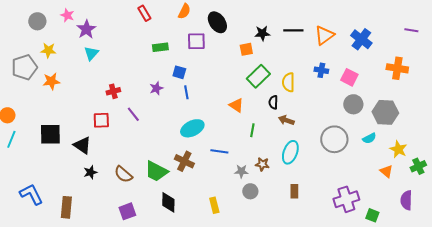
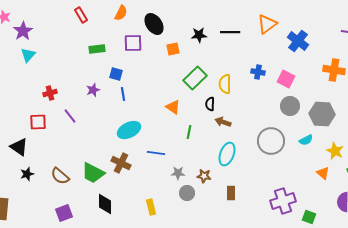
orange triangle: (324, 35) -> (267, 24), moved
orange square: (246, 49) -> (173, 49), moved
brown star: (262, 164) -> (204, 176), moved

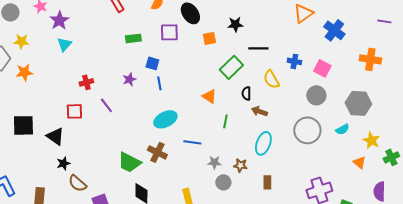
black line: (230, 32) -> (258, 48), moved
yellow semicircle: (225, 84) -> (271, 79), moved, turned -30
gray circle: (290, 106) -> (316, 95), moved
brown semicircle: (60, 176) -> (77, 183), moved

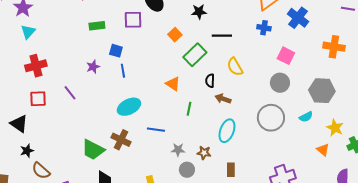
orange square: (209, 38) -> (175, 35), moved, turned -32
blue cross: (294, 61) -> (264, 28), moved
red cross: (86, 82) -> (36, 66), moved, size x1.5

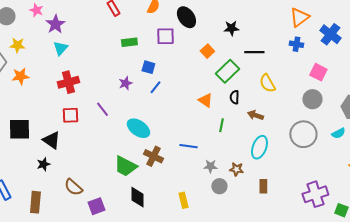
blue line: (123, 71) -> (155, 87), turned 48
black semicircle: (210, 81) -> (234, 97), moved
cyan ellipse: (129, 107) -> (138, 128), moved, turned 60
black star: (27, 151) -> (43, 164), moved

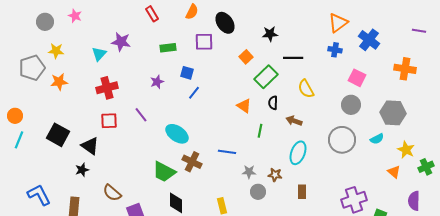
purple star: (55, 24) -> (121, 42), moved, turned -30
purple star: (125, 83) -> (157, 82), moved
black square: (19, 129) -> (58, 135), turned 30

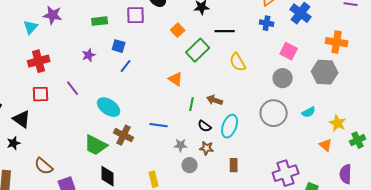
black semicircle: (273, 103) -> (205, 126), moved, turned -56
gray hexagon: (393, 113) -> (325, 72), moved
brown arrow: (294, 121) -> (215, 100), moved

